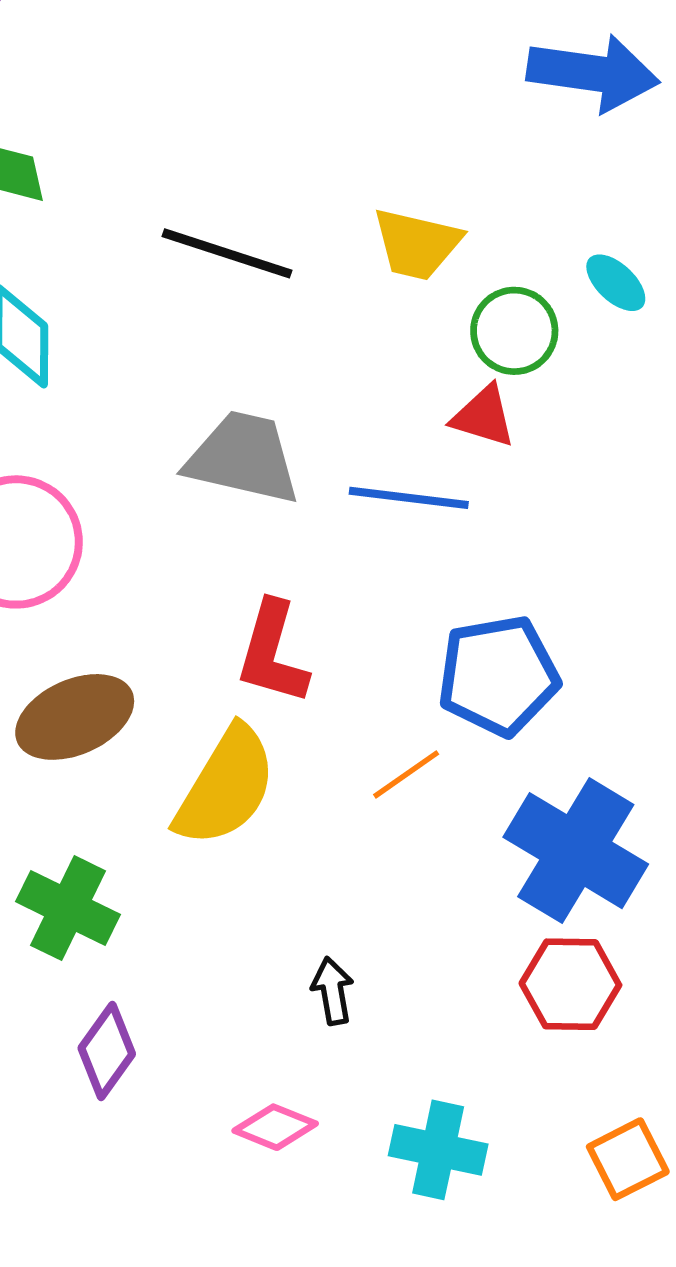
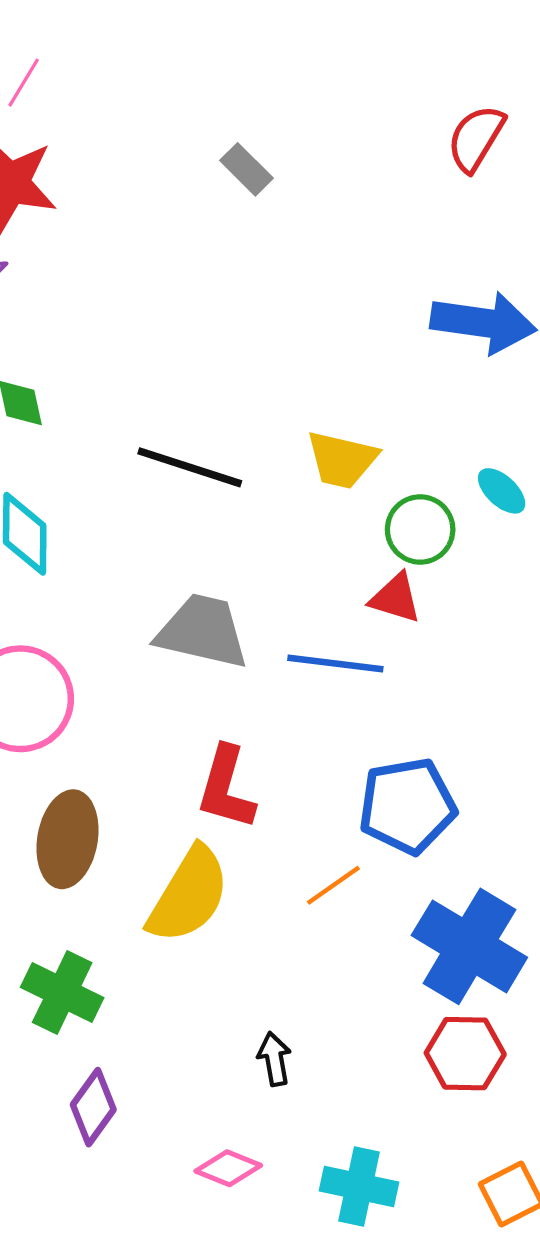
brown ellipse: (75, 717) -> (68, 839), turned -56

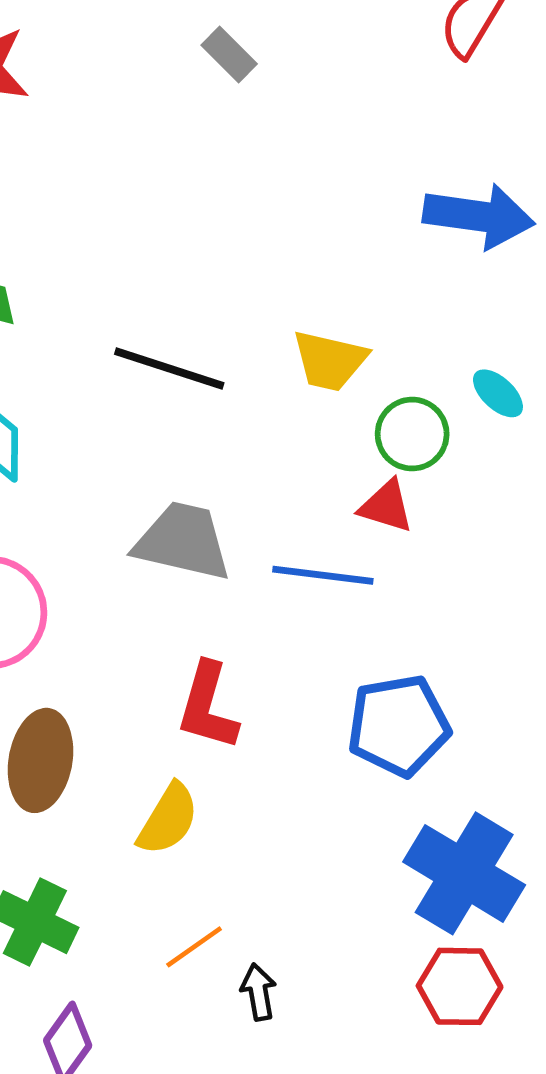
orange line: (333, 885) -> (194, 947), moved
yellow semicircle: (189, 895) -> (168, 819), size x0.7

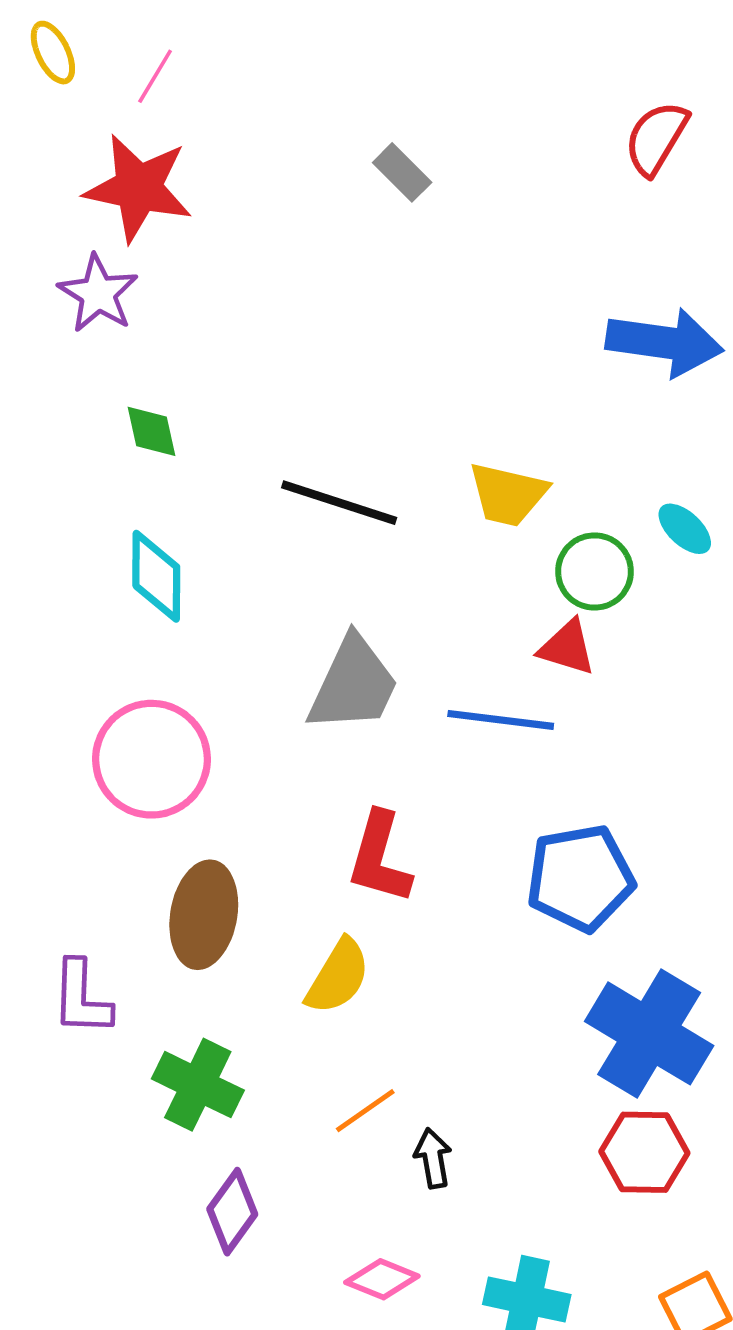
gray trapezoid: (183, 541) -> (353, 684), turned 102

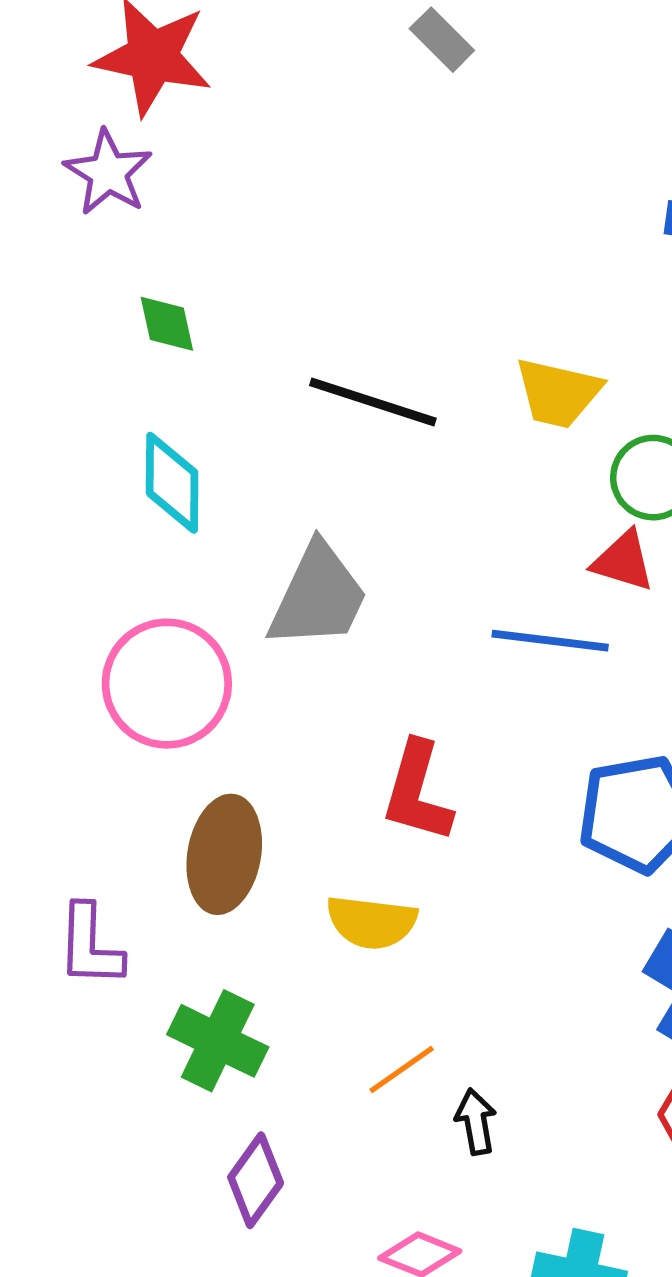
gray trapezoid: (353, 684) -> (318, 596), moved
yellow semicircle: (338, 976) -> (372, 922), turned 66

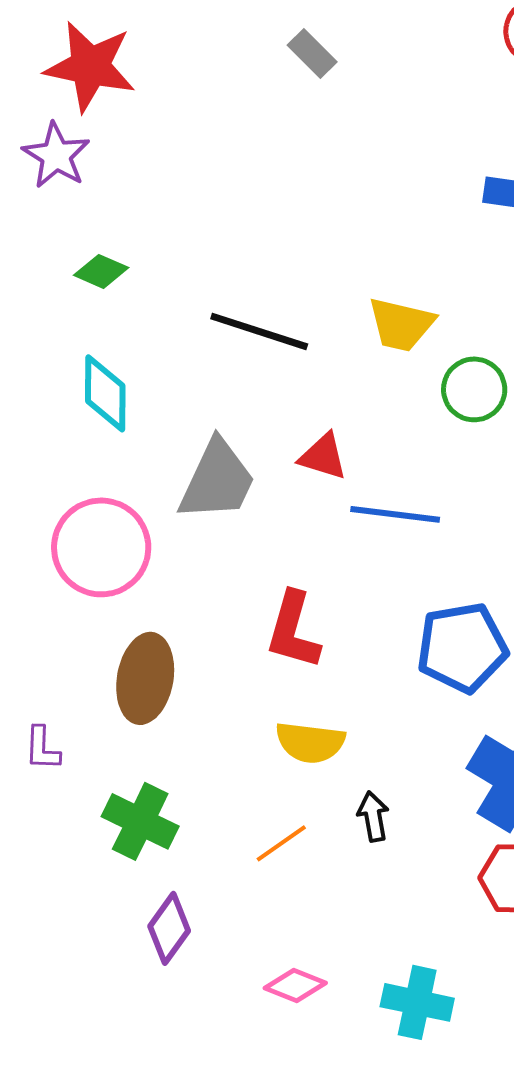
green diamond: (167, 324) -> (101, 271), turned -54
red triangle: (623, 561) -> (323, 456), moved
yellow semicircle: (372, 922) -> (310, 742), moved
purple L-shape: (90, 946) -> (42, 748), size x0.7
black arrow: (476, 1122) -> (373, 816), moved

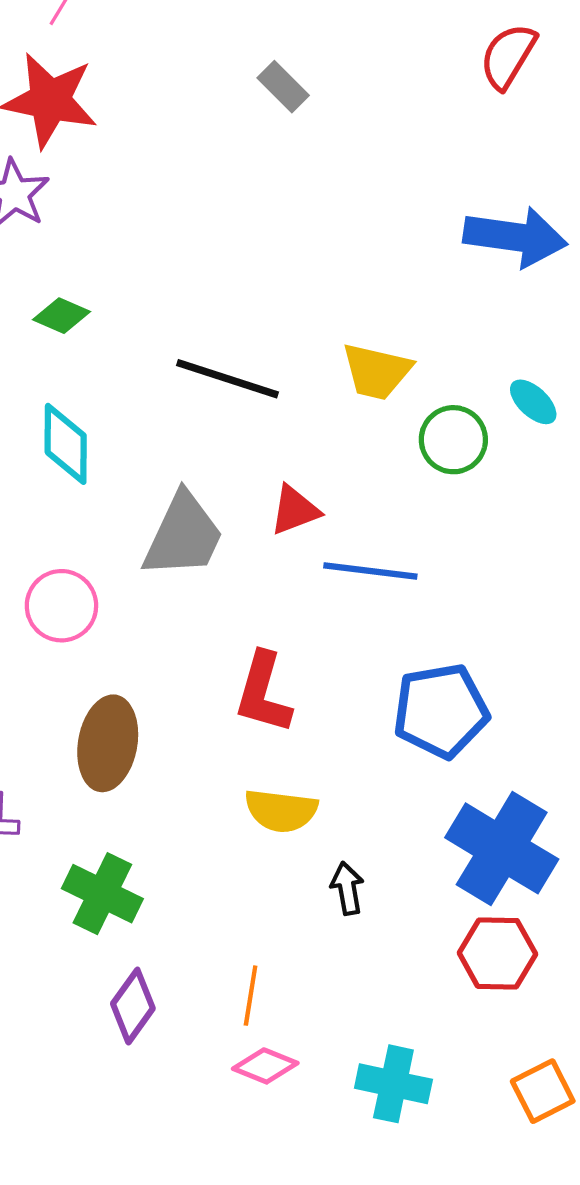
red triangle: (323, 456) -> (295, 510), turned -38
pink circle: (101, 547) -> (61, 606), size x0.7
orange line: (281, 843) -> (251, 996), moved, turned -46

